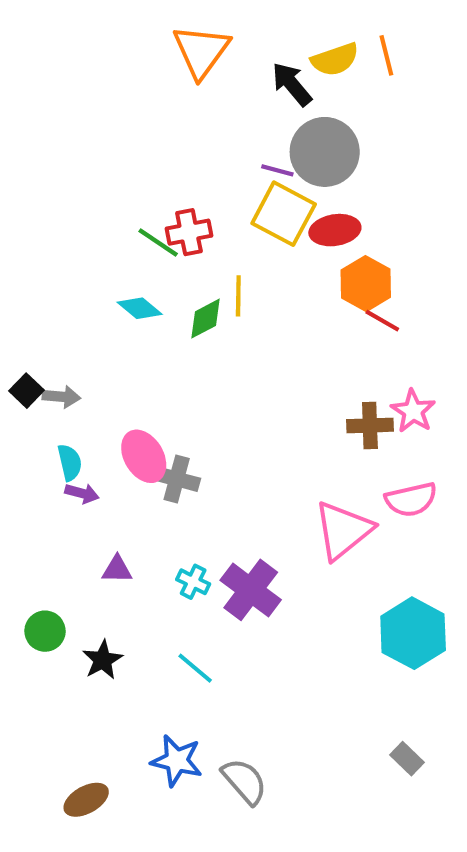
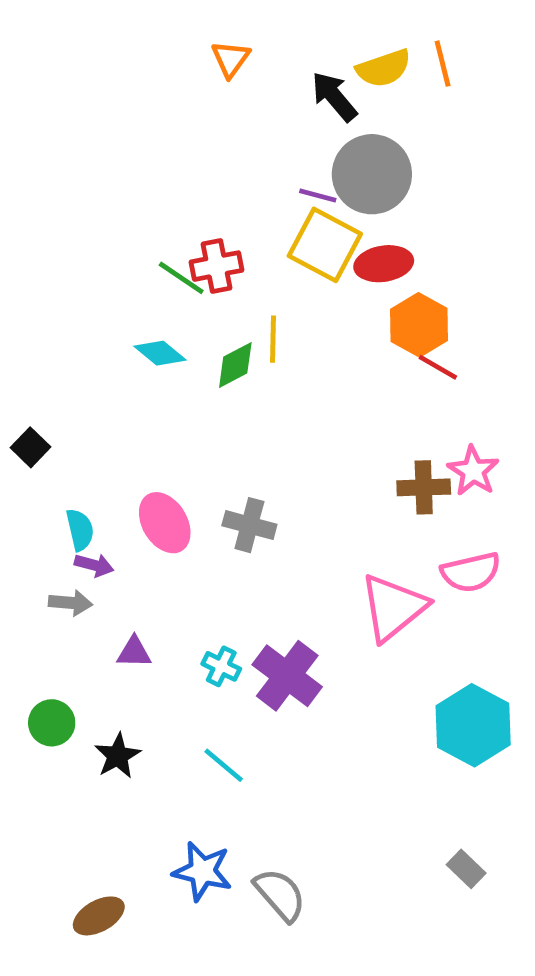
orange triangle: (201, 51) -> (231, 59), size x0.6
gray arrow: (61, 397) -> (71, 603), moved
gray cross: (177, 479) -> (249, 525), moved

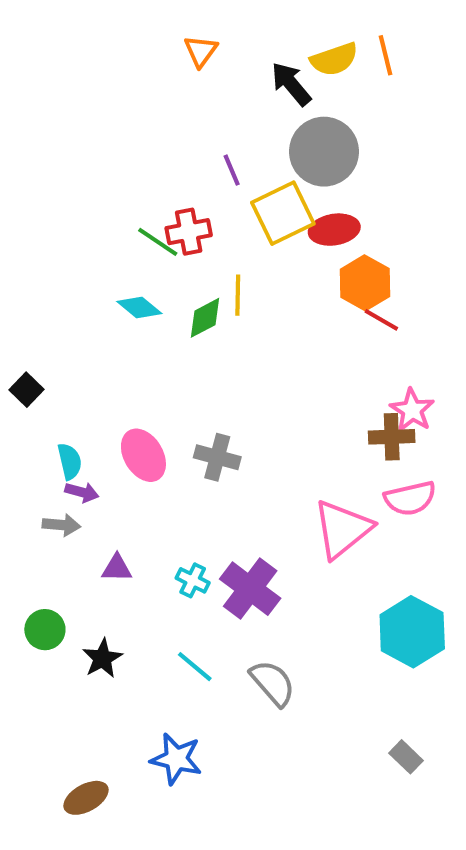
purple line: (318, 195) -> (232, 170), moved, turned 52
yellow square: (325, 245) -> (283, 213), turned 36
brown cross: (424, 487) -> (392, 437), moved
gray semicircle: (280, 895) -> (273, 683), moved

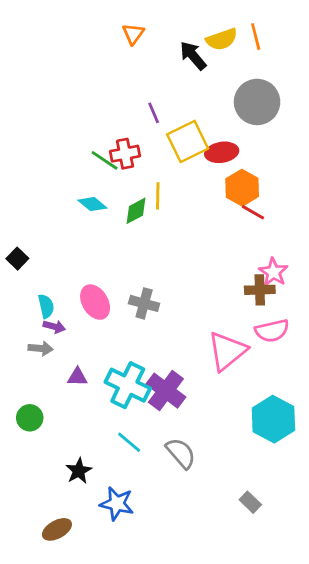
gray circle: (324, 152) -> (257, 102), moved
cyan cross: (193, 580) -> (128, 385), size x2.0
black star: (102, 658) -> (79, 471), moved
gray rectangle: (406, 757) -> (250, 502), moved

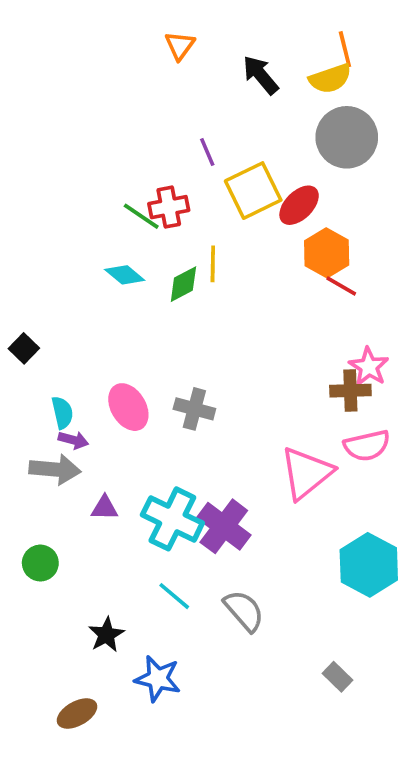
yellow semicircle: (222, 39) -> (330, 79), moved
red ellipse: (222, 152) -> (299, 205), turned -36
gray arrow: (41, 348) -> (55, 469), size x1.5

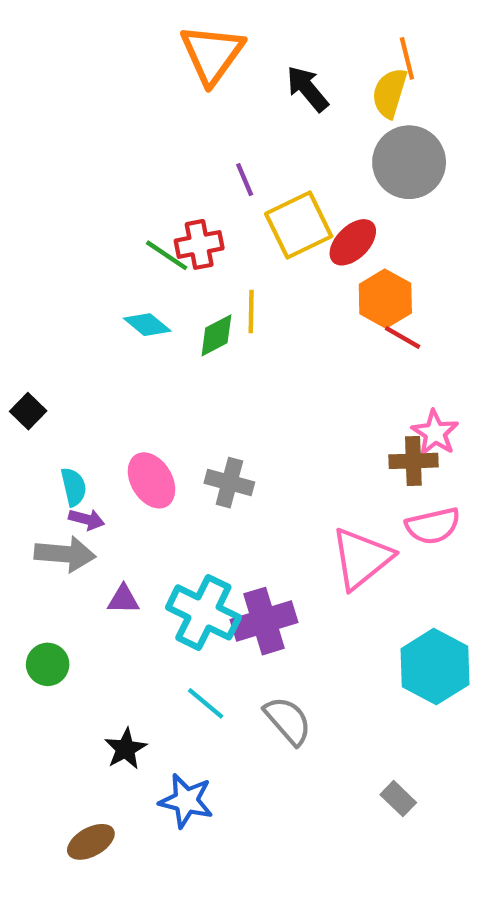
orange triangle: (180, 46) -> (212, 54), size x1.8
yellow semicircle: (330, 79) -> (390, 93), turned 126
purple cross: (224, 526) -> (264, 621), turned 36

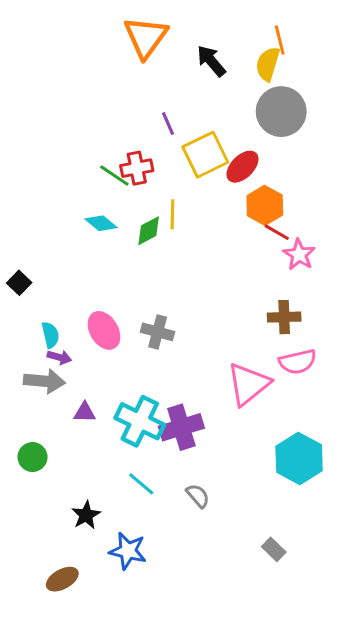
pink star: (435, 433) -> (299, 255), moved
gray semicircle: (288, 721) -> (198, 496), size x0.7

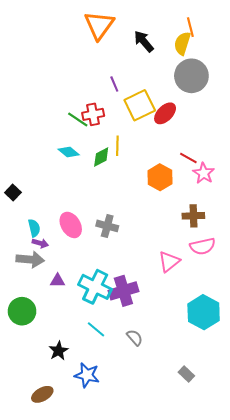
orange hexagon: (265, 205) -> (160, 177), moved
pink triangle: (248, 384) -> (169, 261), size x0.7
green circle: (33, 457) -> (22, 311), size x1.4

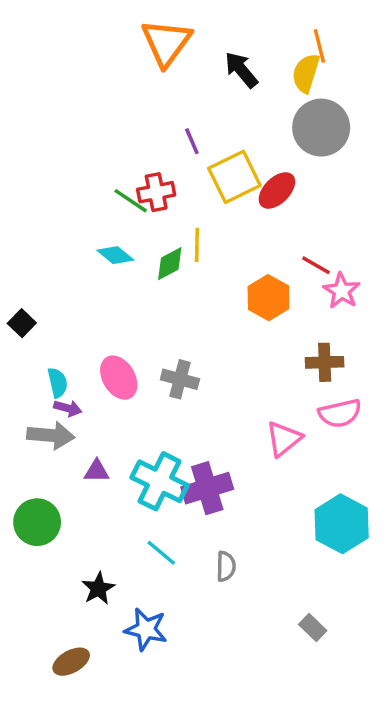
gray semicircle: (135, 338) -> (226, 566), turned 42

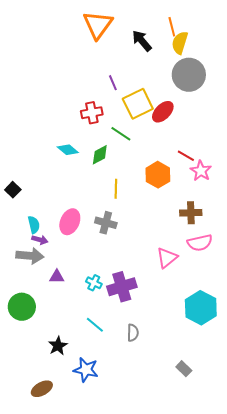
orange line: (319, 46) -> (172, 27), moved
green line: (131, 201) -> (121, 134), moved
yellow line: (197, 245) -> (116, 189), moved
pink ellipse: (119, 378) -> (70, 222), turned 55
cyan cross: (160, 481) -> (94, 283), size x0.5

